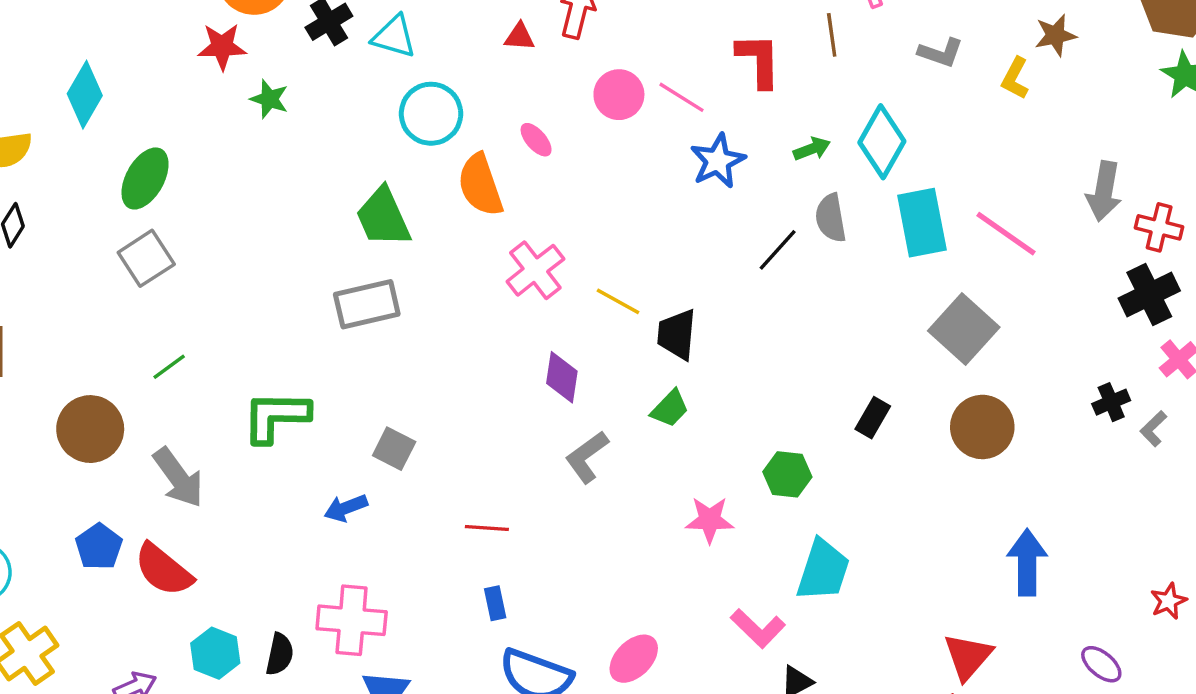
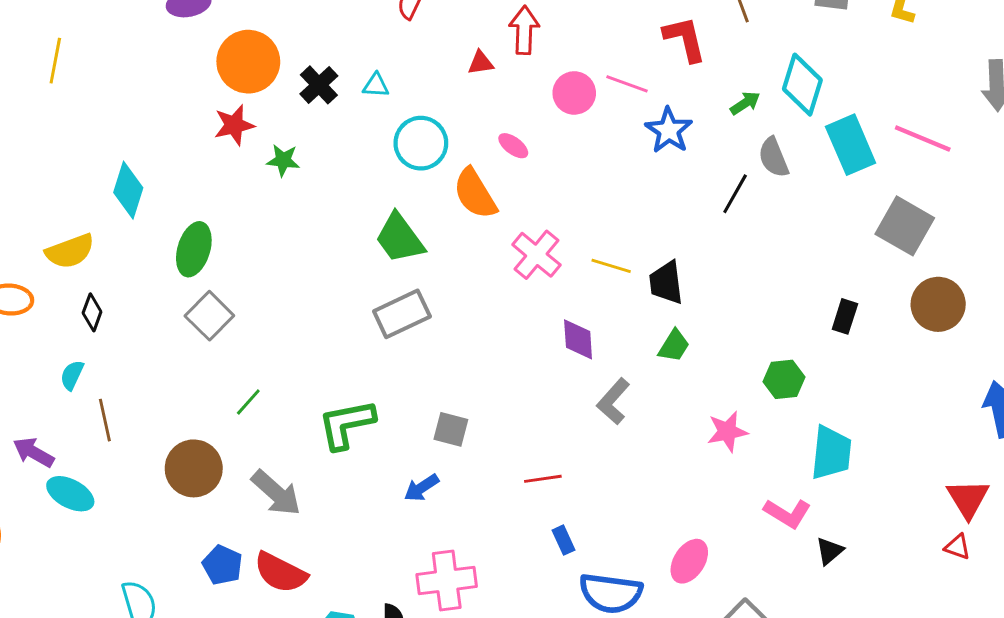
cyan triangle: (394, 37) -> (376, 85), size x0.7

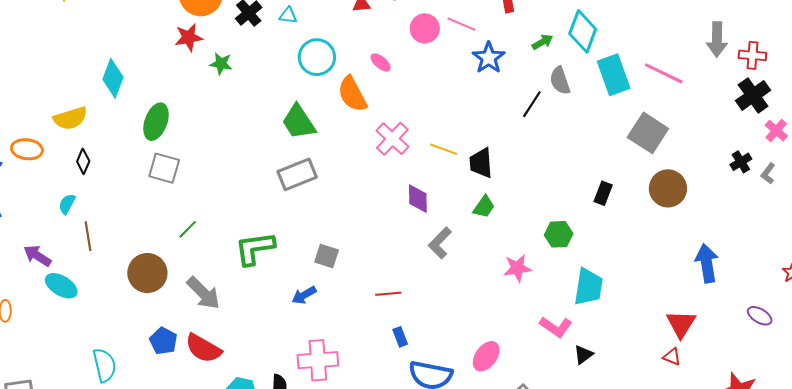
gray square: (209, 316) -> (164, 168), turned -32

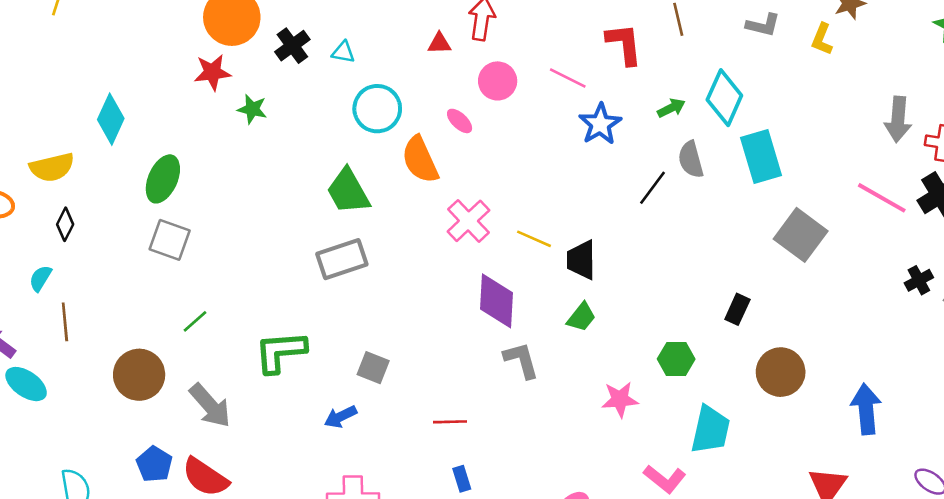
pink circle: (425, 28) -> (498, 81), moved
pink line: (664, 73) -> (882, 198), moved
brown circle: (668, 188) -> (781, 372), moved
purple diamond: (418, 199) -> (496, 301), size x1.4
gray L-shape: (440, 243) -> (521, 360), turned 116

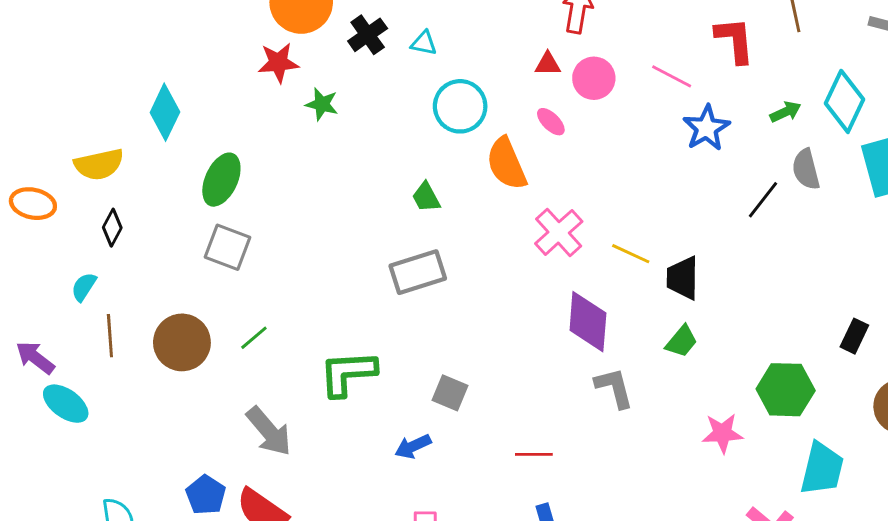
red triangle: (439, 43) -> (548, 64), moved
green trapezoid: (348, 191) -> (426, 197), size x0.6
green hexagon: (676, 359) -> (786, 390), size x1.4
brown circle: (139, 375) -> (182, 342), moved

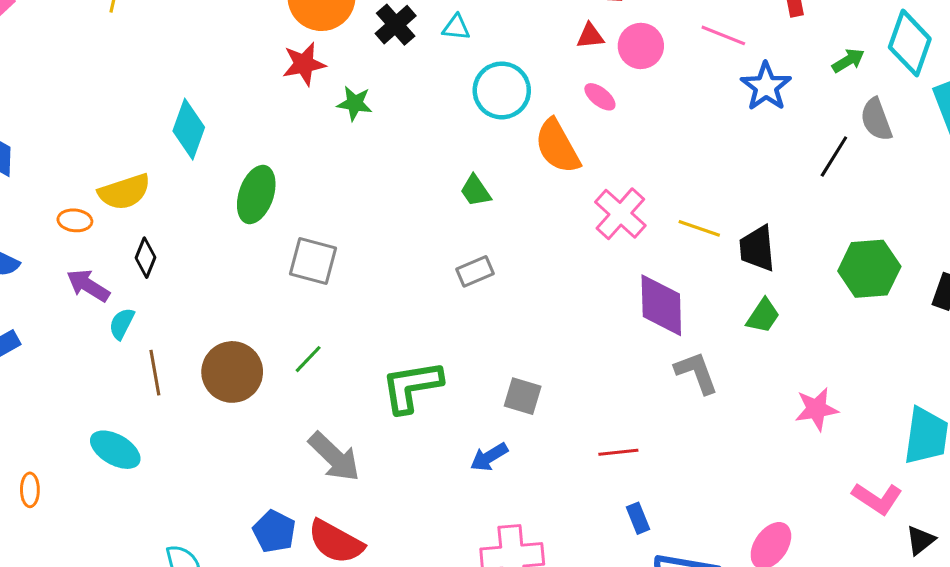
orange ellipse: (33, 204) -> (75, 220), moved, size x0.7
gray square: (228, 247) -> (313, 261), moved
gray rectangle: (418, 272) -> (475, 271), size x0.6
purple arrow: (35, 358) -> (88, 285), moved
green hexagon: (786, 390) -> (869, 269), moved

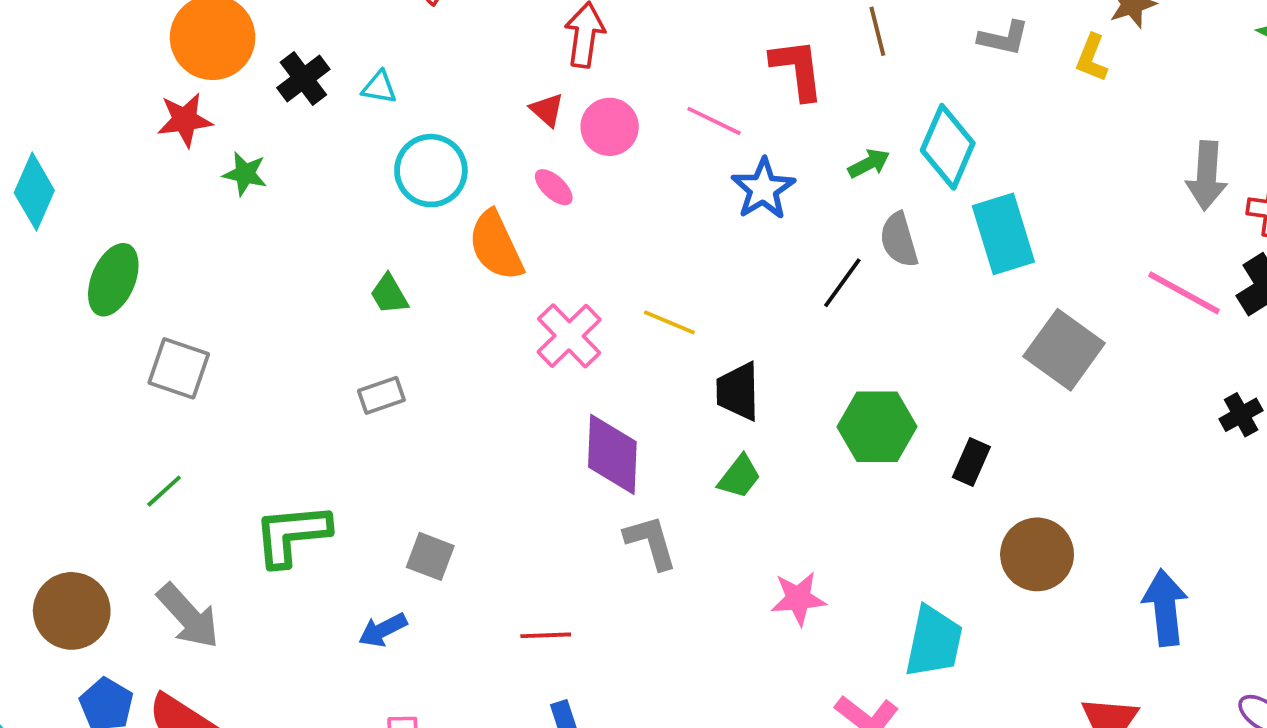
red triangle: (590, 36) -> (547, 110), turned 44
yellow line: (699, 228) -> (669, 322), moved
brown circle: (232, 372) -> (72, 611), moved

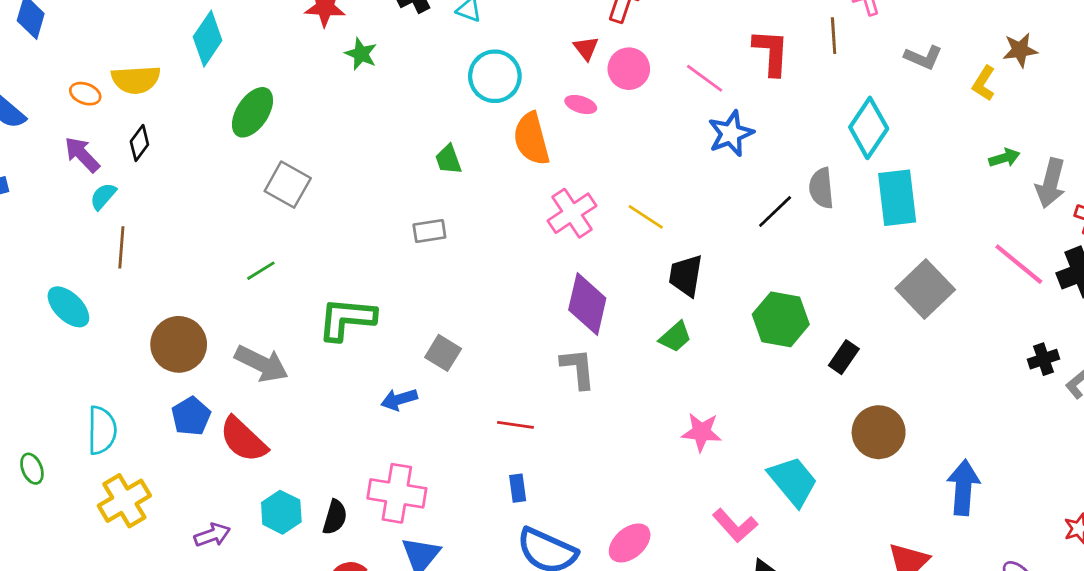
green arrow: (869, 163) -> (1004, 158), moved
pink ellipse: (554, 187) -> (581, 105), turned -36
gray L-shape: (651, 542) -> (578, 368), moved
gray arrow: (188, 616) -> (262, 364), turned -32
cyan trapezoid: (934, 642) -> (793, 481), turned -62

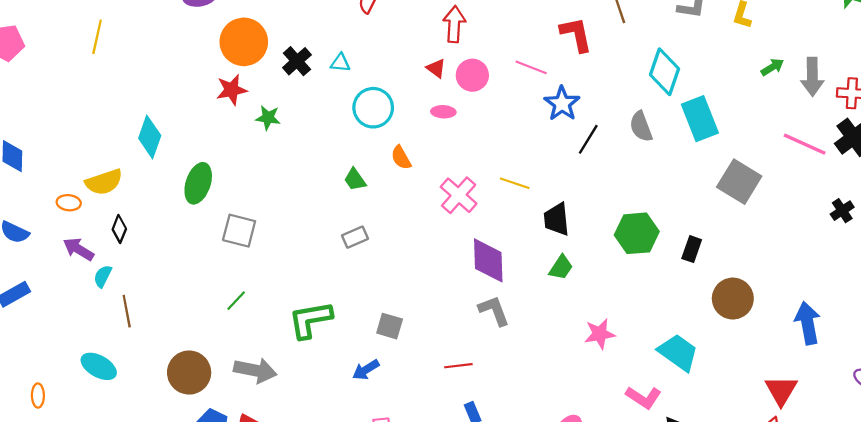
orange semicircle: (531, 139) -> (401, 158), moved, size x0.6
black line: (775, 211) -> (588, 139), moved

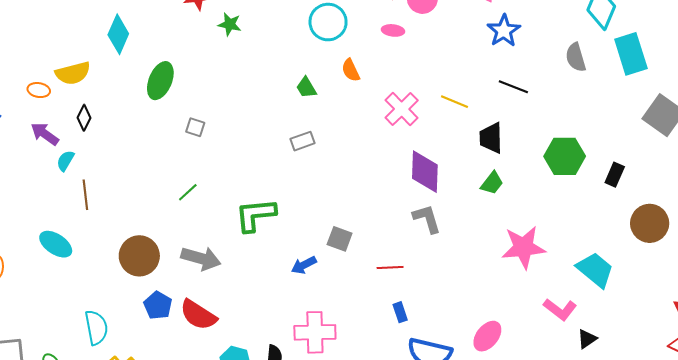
black line: (588, 139) -> (513, 87), moved, turned 76
gray square: (239, 231) -> (195, 127), size x0.6
gray square: (390, 326) -> (340, 239), moved
pink star: (600, 334) -> (523, 247), size x1.5

